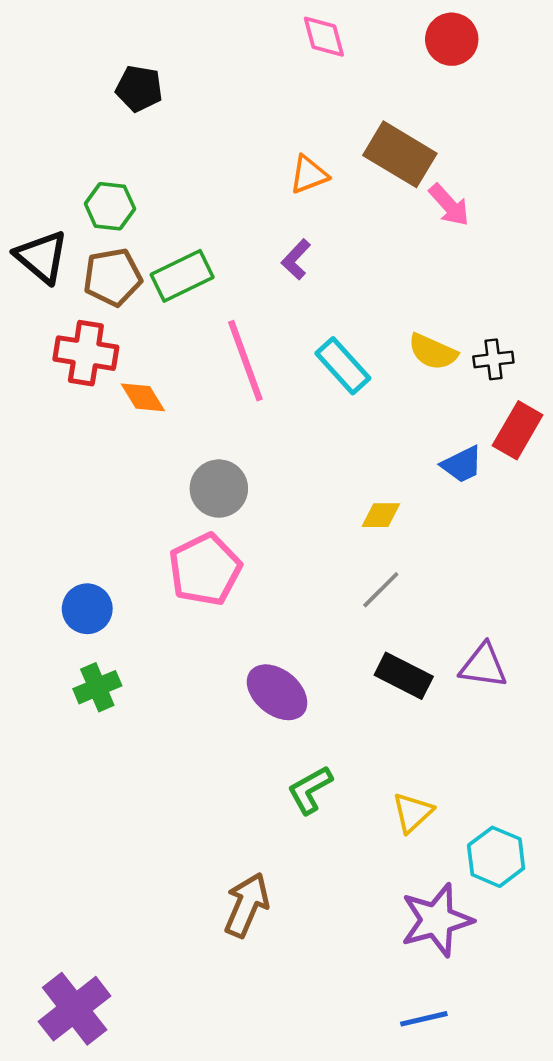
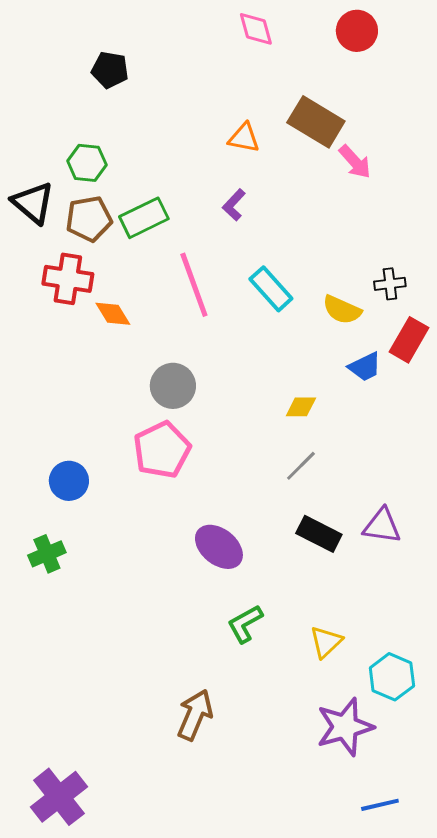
orange triangle: (309, 175) -> (244, 138), turned 32
yellow semicircle: (433, 352) -> (342, 310), moved
green cross: (97, 687) -> (47, 554), moved
blue line: (424, 1019) -> (380, 805), moved

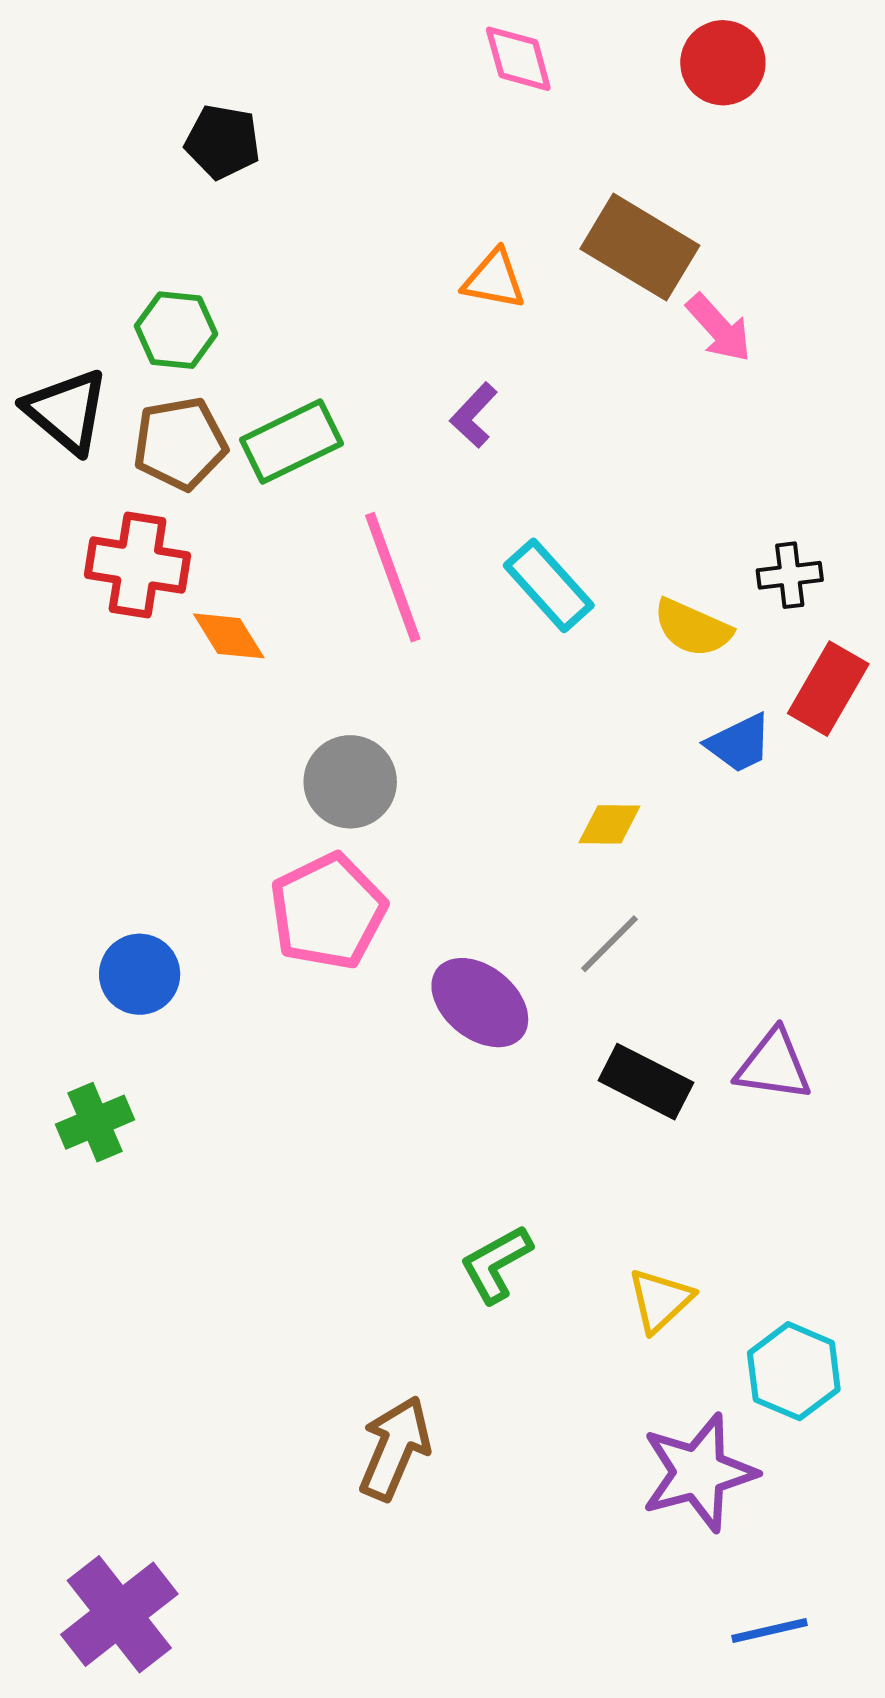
purple ellipse: (219, 547) -> (480, 1003), moved

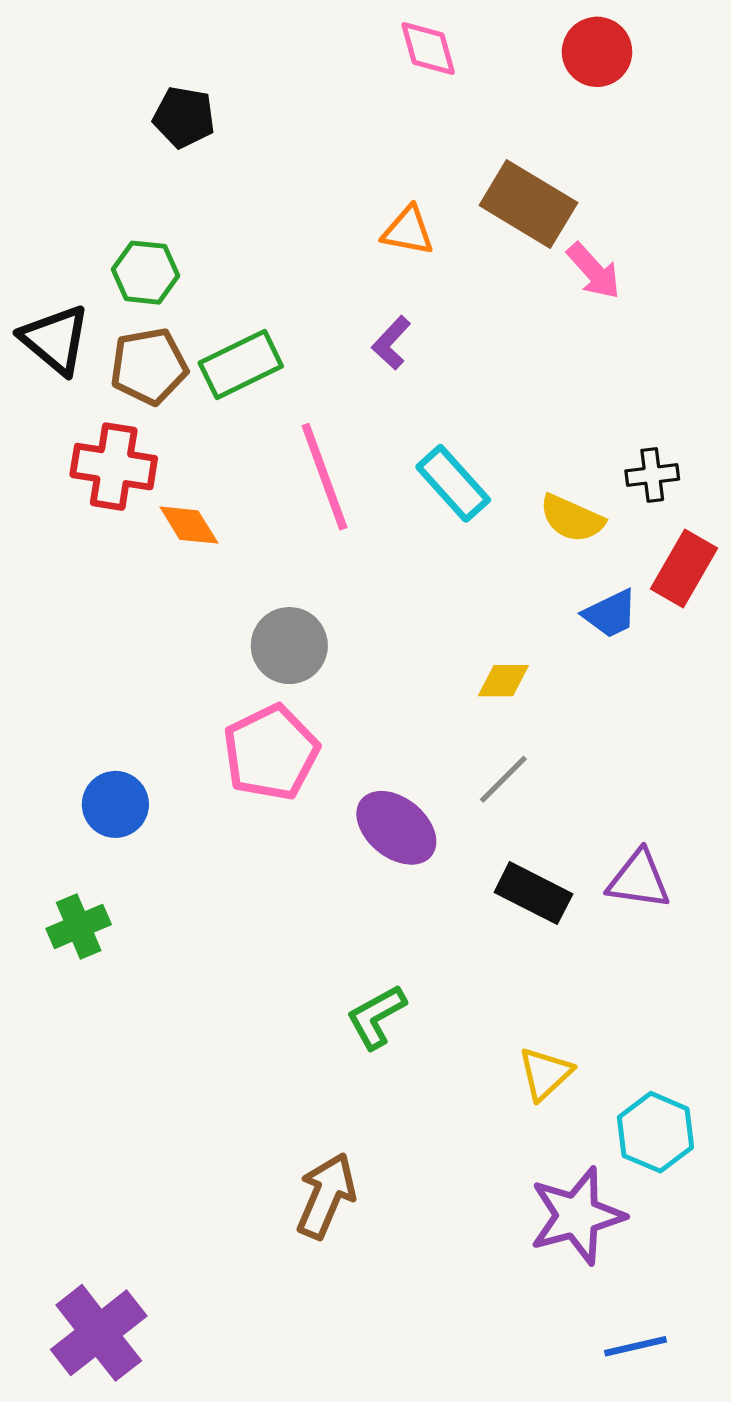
green L-shape: (496, 1264) -> (376, 1017), moved

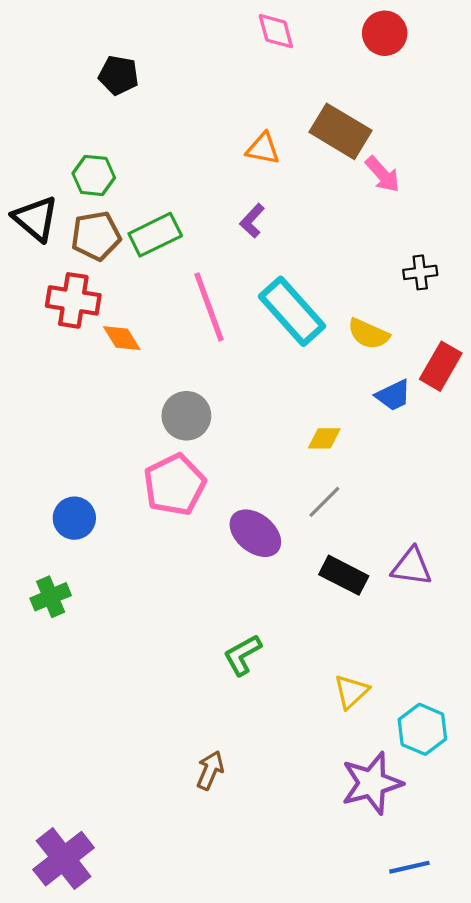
black cross: (652, 475) -> (420, 272), moved
cyan rectangle: (453, 483) -> (292, 311), size x1.4
brown arrow: (326, 1196) -> (210, 770), size x0.7

